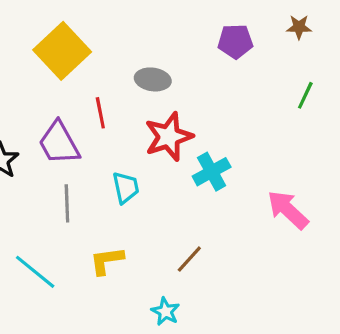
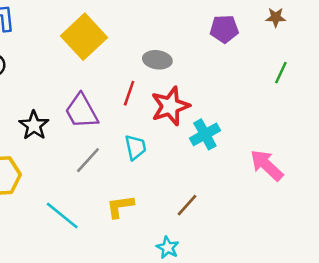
red line: (100, 113) -> (129, 93), moved, turned 30
gray line: (67, 203) -> (88, 160), turned 44

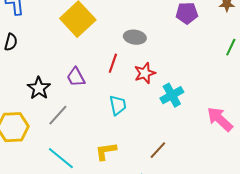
red star: (170, 106) -> (145, 73), size x0.7
purple trapezoid: (81, 111) -> (76, 77), size x0.7
gray line: (88, 160) -> (58, 115), moved

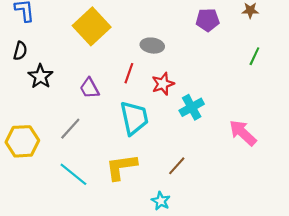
black star: (39, 88) -> (40, 76), moved
cyan trapezoid: (118, 105) -> (134, 118), size x1.6
yellow L-shape: (106, 151) -> (121, 167), size x1.4

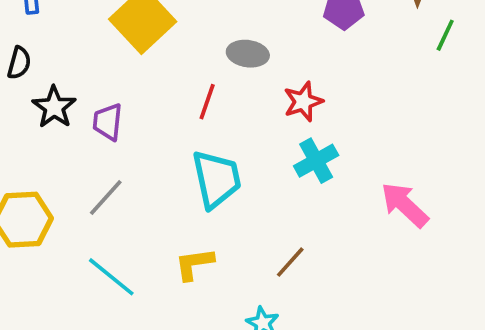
green line: (254, 56) -> (445, 35), moved
red star: (163, 84) -> (303, 102), moved
purple trapezoid: (89, 88) -> (108, 122), moved, turned 35
yellow L-shape: (121, 167) -> (194, 264), size x0.7

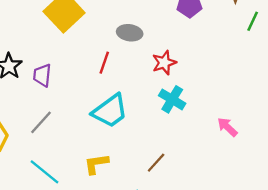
cyan cross: (316, 161) -> (172, 99), turned -30
cyan trapezoid: (216, 179) -> (110, 111), turned 66
pink arrow: (405, 205) -> (227, 127), size x0.7

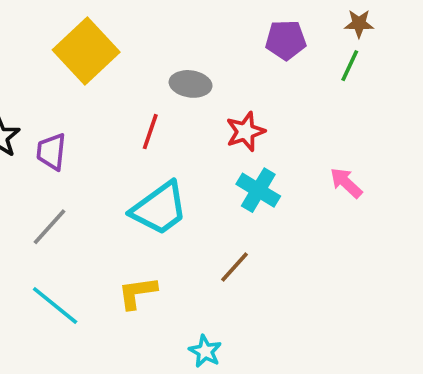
green line: (253, 21) -> (350, 66), moved
pink arrow: (227, 127) -> (346, 183), moved
brown line: (156, 163) -> (234, 267), moved

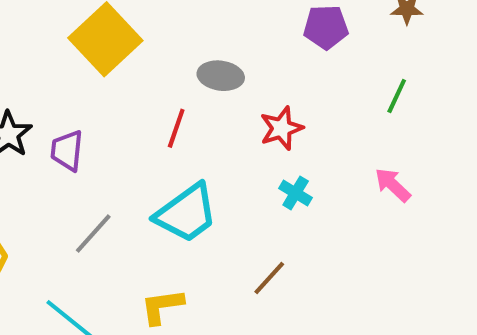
green line: (350, 66) -> (397, 96), moved
cyan cross: (258, 190) -> (296, 193), size x0.7
gray line: (50, 227) -> (93, 233), moved

